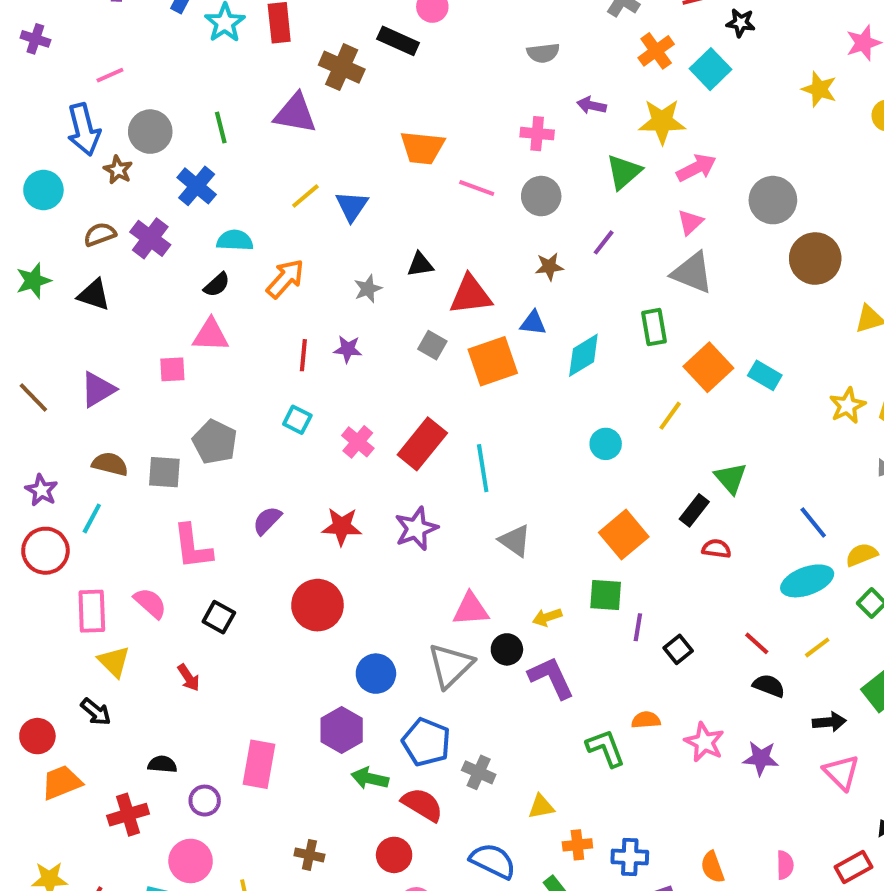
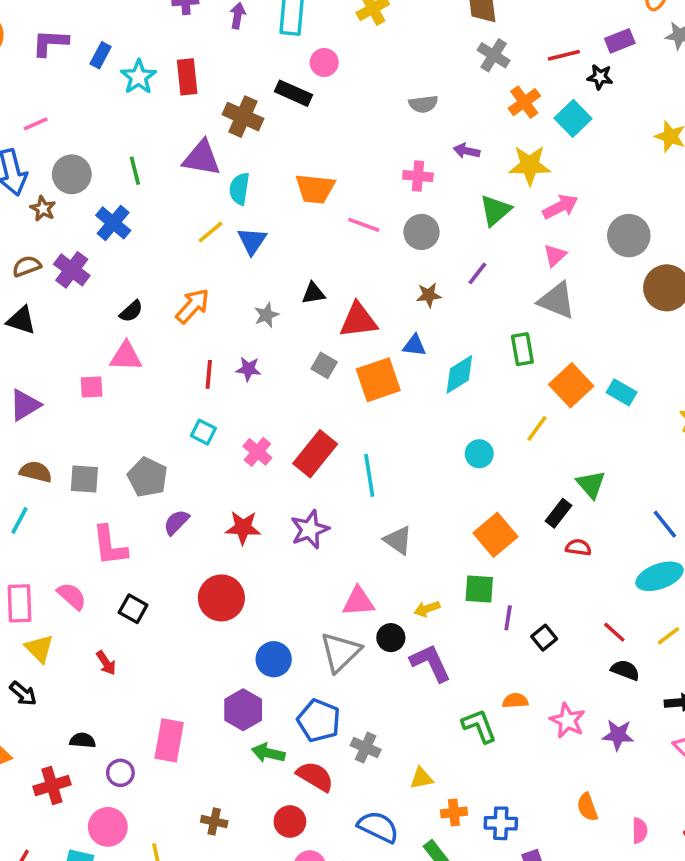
cyan semicircle: (235, 240) -> (239, 189), moved, turned -84
gray pentagon: (215, 442) -> (147, 477), moved
orange semicircle: (712, 867) -> (587, 807), moved

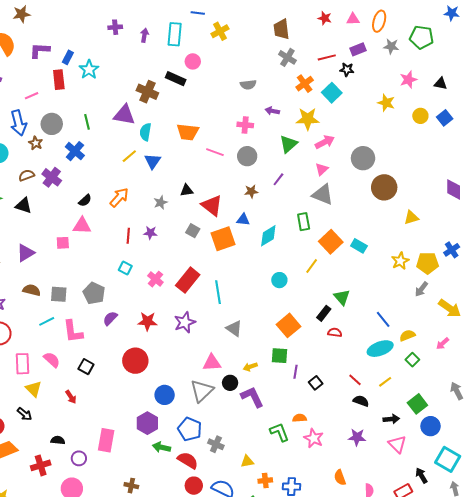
red rectangle: (187, 77) -> (59, 80), moved
red triangle: (358, 320) -> (212, 206), turned 45
cyan line: (19, 520) -> (47, 321), moved, turned 35
pink star: (568, 721) -> (314, 438), moved
red circle: (290, 821) -> (194, 486), moved

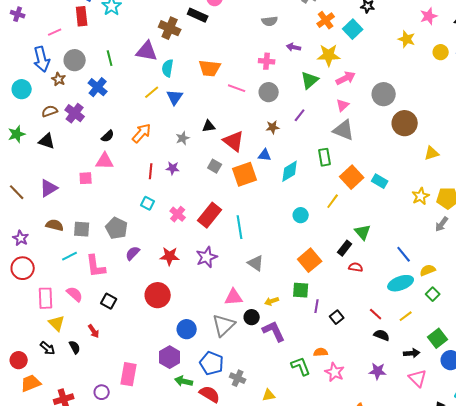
black semicircle: (58, 440) -> (75, 347), moved, turned 56

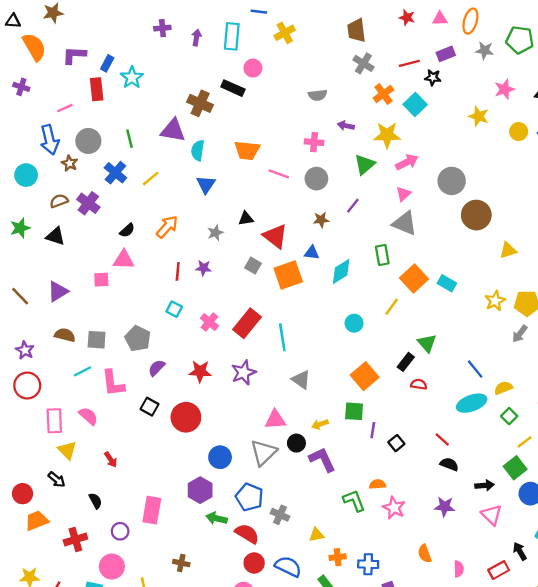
yellow line: (152, 92) -> (151, 179), moved
black square: (109, 301) -> (149, 407), moved
yellow line: (406, 316) -> (525, 442), moved
black semicircle: (75, 347) -> (95, 501), moved

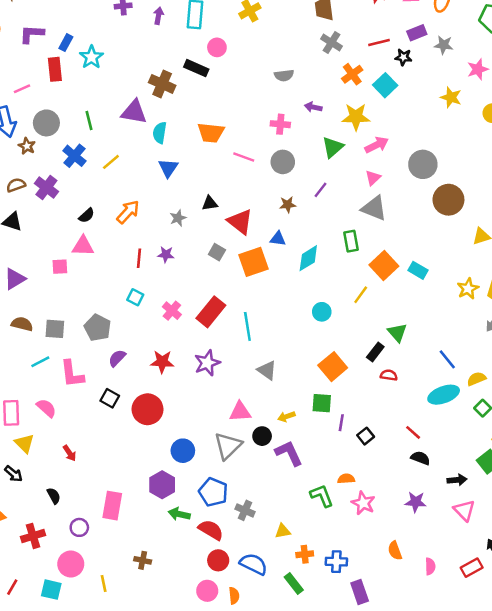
gray star: (485, 50) -> (444, 45), moved

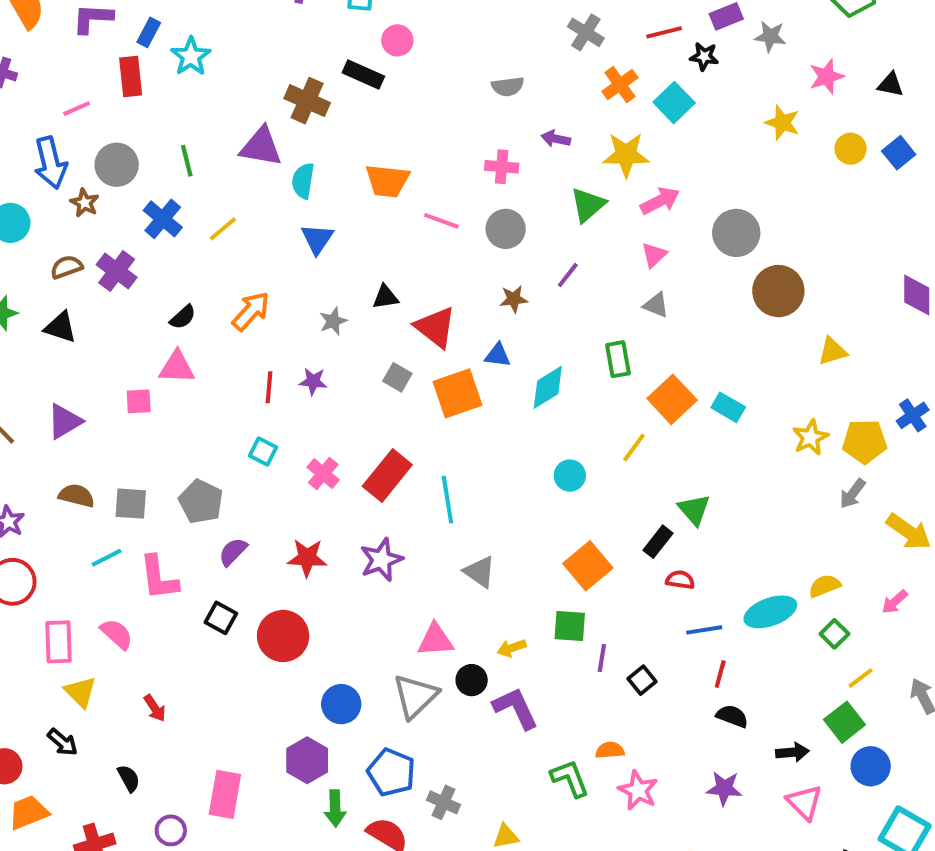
gray triangle: (374, 208) -> (656, 305), size x0.6
blue line: (447, 359) -> (704, 630), moved, turned -60
red line: (413, 432) -> (720, 674), turned 63
green arrow: (179, 514) -> (335, 808), turned -105

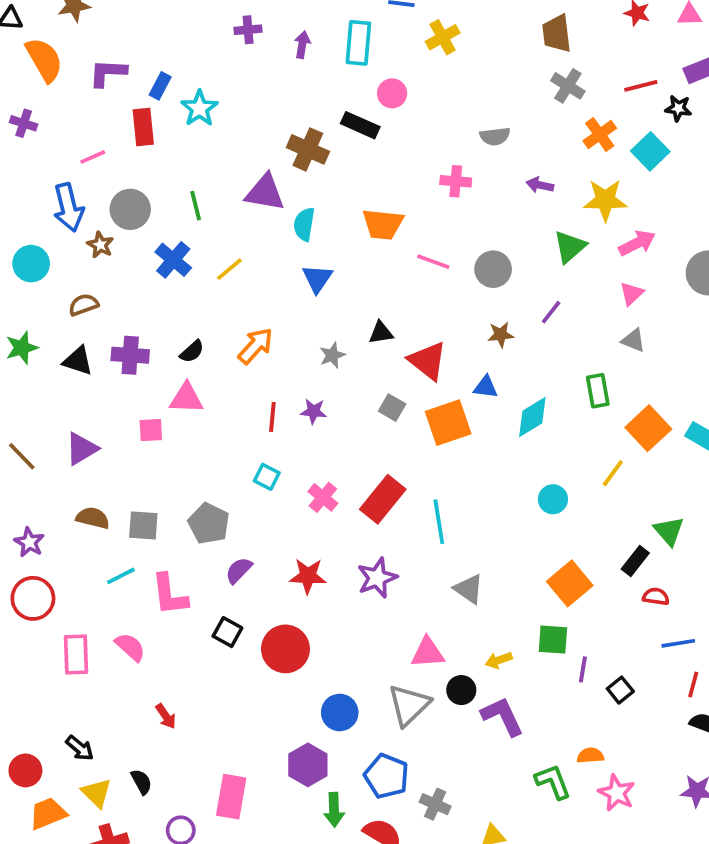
pink cross: (502, 167) -> (456, 181), moved
purple cross: (117, 271) -> (130, 355), moved, turned -33
yellow triangle: (81, 692) -> (97, 793), moved

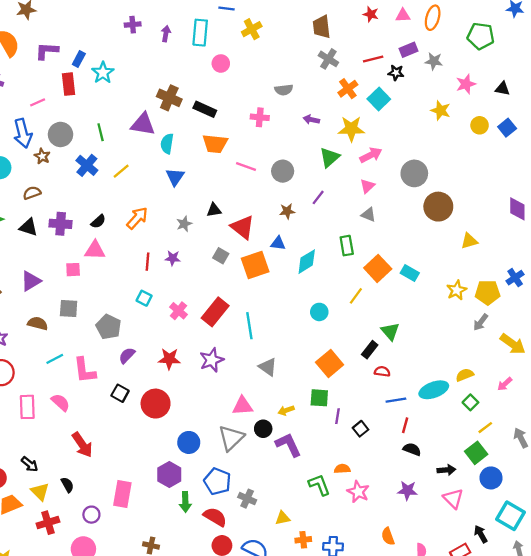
black rectangle: (360, 125) -> (205, 109), moved
gray square: (143, 525) -> (69, 309), moved
red arrow: (166, 716) -> (82, 445), size x1.6

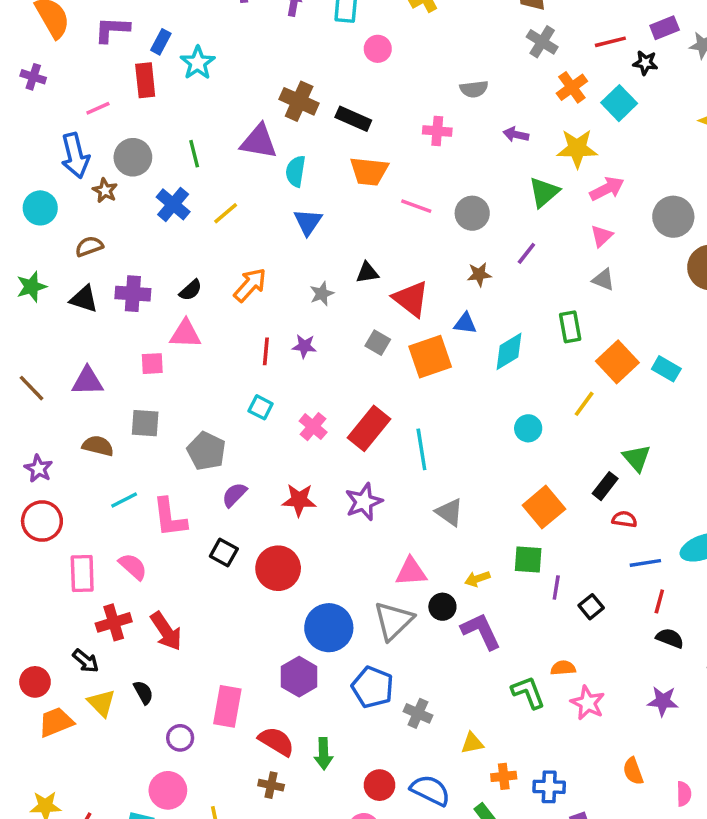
purple triangle: (31, 281) -> (87, 381), turned 30
blue circle: (189, 442) -> (329, 628), size x1.4
green arrow: (185, 502) -> (324, 754), moved
red semicircle: (215, 517) -> (276, 741), moved
red cross: (48, 523) -> (114, 622), moved

